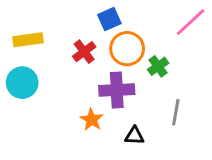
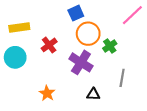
red cross: (84, 52) -> (49, 45), moved
purple cross: (117, 90) -> (81, 62), turned 35
orange star: (92, 120) -> (47, 93), moved

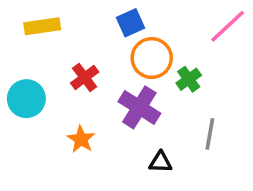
yellow rectangle: (19, 27) -> (42, 26), moved
orange star: (47, 93) -> (81, 139), moved

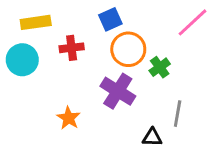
red cross: (85, 77) -> (72, 48), moved, turned 30
cyan circle: (26, 99) -> (22, 60), moved
black triangle: (160, 162) -> (152, 137), moved

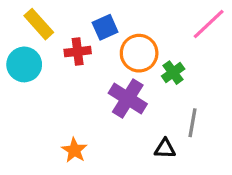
blue square: (110, 19) -> (105, 27), moved
yellow rectangle: (36, 22) -> (39, 24), turned 56
orange star: (69, 118) -> (74, 150), moved

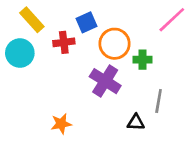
green cross: (173, 73) -> (143, 60), turned 36
orange star: (74, 150) -> (61, 124), turned 30

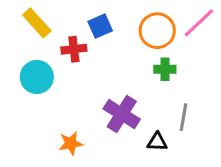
orange circle: (115, 44) -> (157, 31), moved
cyan circle: (20, 53) -> (37, 77), moved
purple cross: (105, 81) -> (122, 114), moved

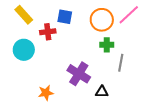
blue square: (100, 26) -> (65, 17), turned 35
gray line: (183, 117) -> (121, 63), moved

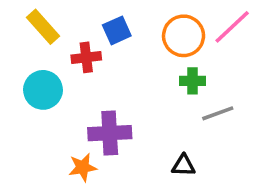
blue square: (65, 17) -> (117, 30), turned -35
gray line: (121, 63) -> (218, 113), turned 60
purple cross: (79, 74) -> (110, 133), moved, turned -35

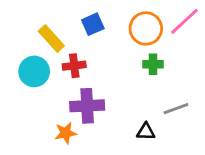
yellow rectangle: (43, 27) -> (51, 39), moved
red cross: (86, 57) -> (74, 66), moved
gray line: (218, 113) -> (176, 109), moved

